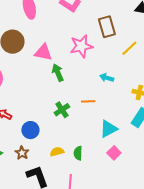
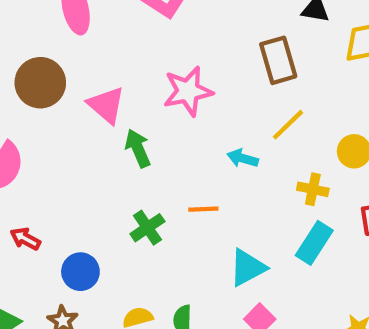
brown rectangle: (107, 27) -> (278, 60), moved
yellow line: (129, 48) -> (288, 125), moved
pink triangle: (43, 52) -> (106, 105), turned 30

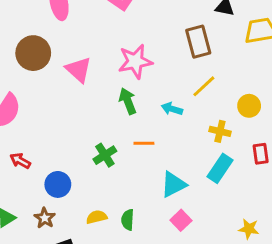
green arrow: (138, 148) -> (128, 101), moved

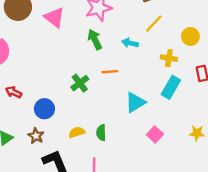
pink square: (181, 220) -> (155, 134), moved

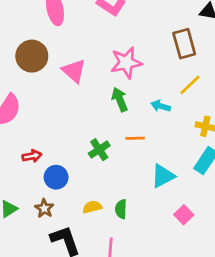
red arrow: (14, 92) -> (32, 156), moved, turned 140

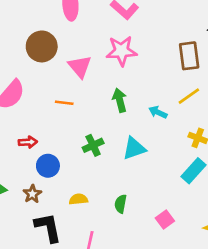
pink star: (126, 63) -> (121, 51), moved
orange line: (135, 138) -> (64, 103), moved
cyan triangle: (163, 176) -> (134, 148), moved
green semicircle: (121, 209) -> (121, 204), moved

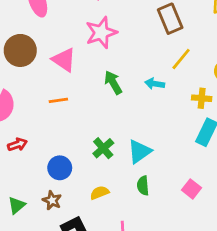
red arrow: (28, 142) -> (17, 145), moved
green cross: (93, 145) -> (103, 148), moved
cyan triangle: (134, 148) -> (139, 151), moved

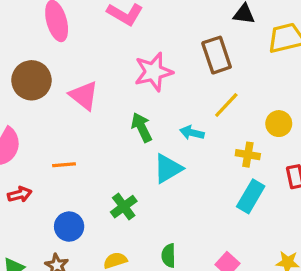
pink star: (101, 33) -> (153, 72), moved
orange line: (58, 100) -> (64, 165), moved
cyan triangle: (139, 151) -> (168, 169), moved

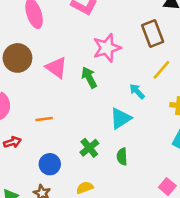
green arrow: (142, 127) -> (89, 77), moved
cyan arrow: (192, 133) -> (137, 91), turned 35
green semicircle: (169, 256) -> (122, 157), moved

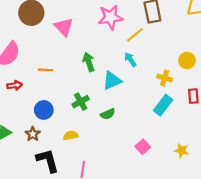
yellow line: (161, 70) -> (135, 35), moved
green arrow: (89, 77) -> (89, 62), moved
green semicircle: (122, 157) -> (108, 114), turned -120

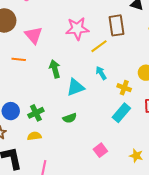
cyan arrow: (130, 59) -> (101, 73), moved
orange line: (45, 70) -> (19, 59), moved
green cross: (81, 102) -> (36, 113), moved

